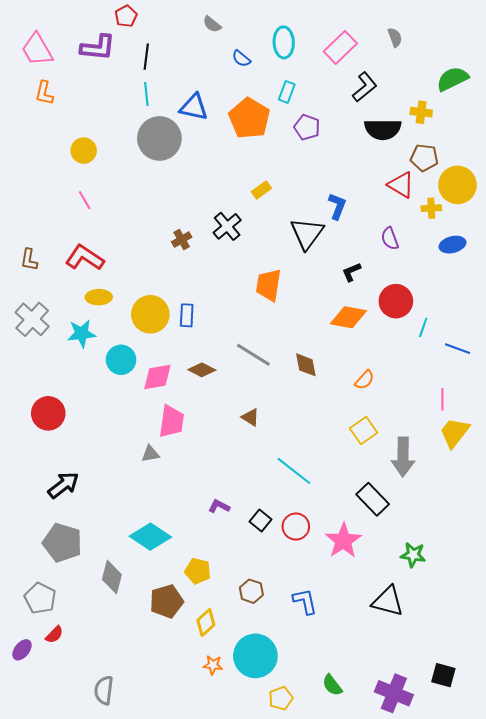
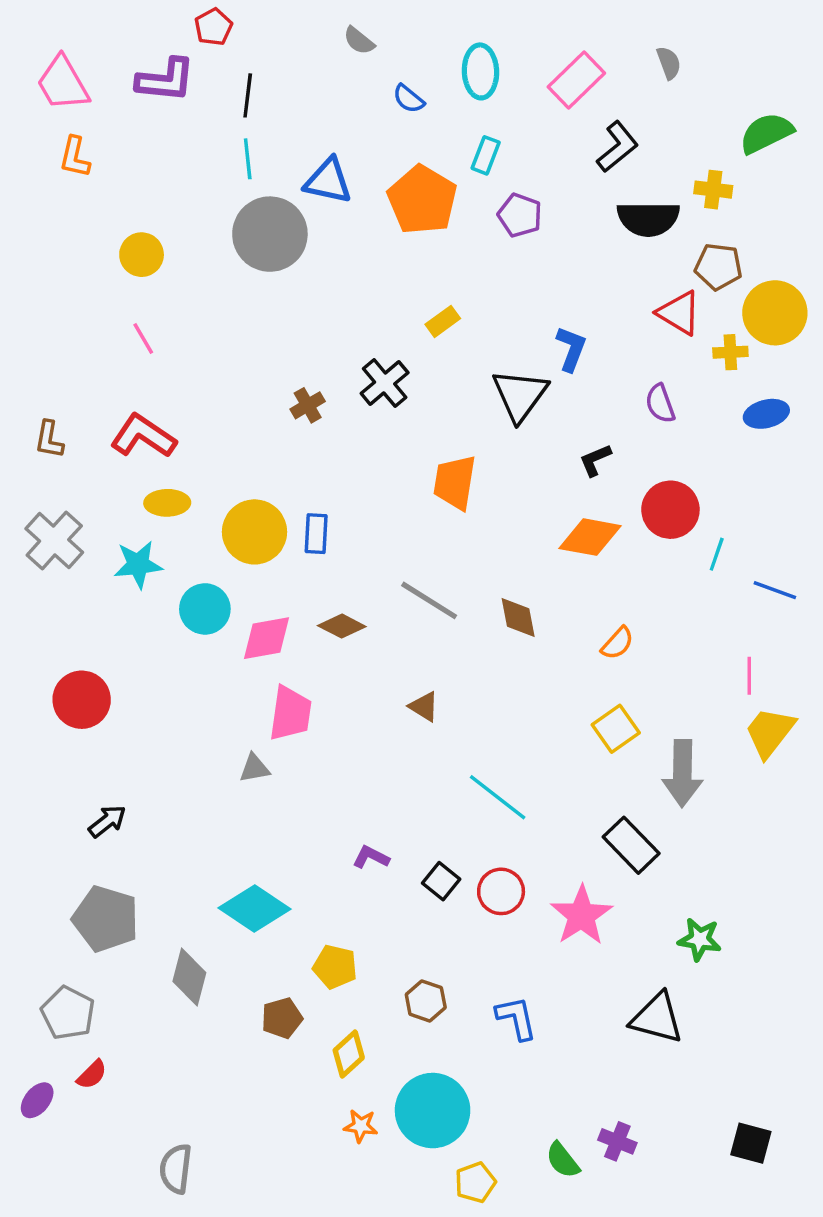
black arrow: (63, 485) -> (107, 821), size x0.7
brown pentagon: (166, 601) -> (282, 1018), size x0.7
purple cross: (394, 693) -> (617, 1141), moved, size x0.6

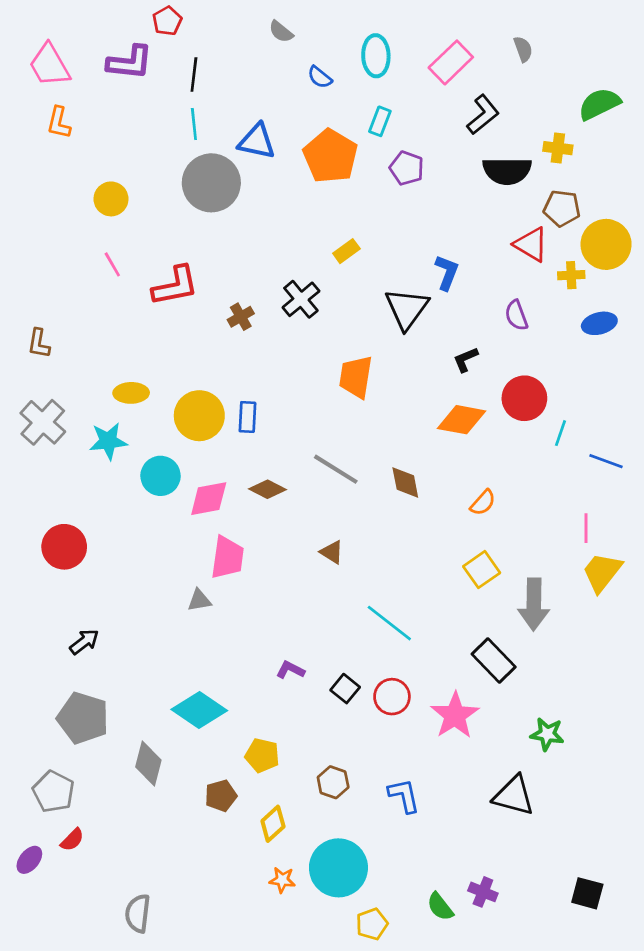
red L-shape: (143, 436) -> (175, 286), moved, turned 135

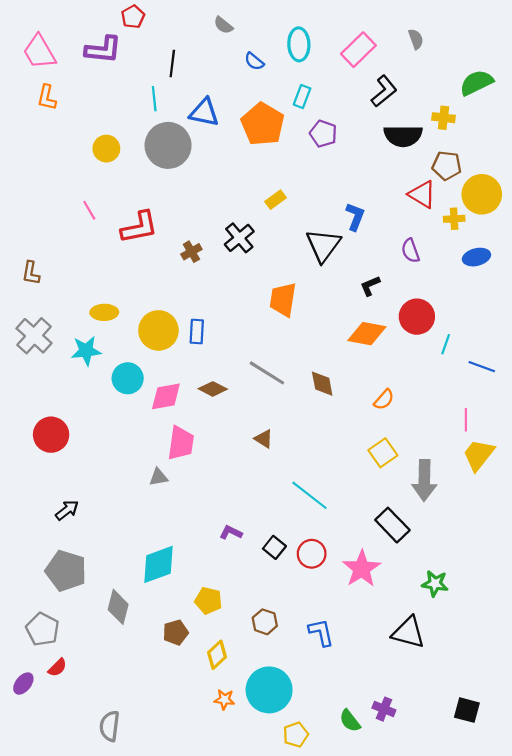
black line: (194, 74) -> (172, 63), moved
yellow circle: (111, 199) -> (106, 149), moved
cyan diamond: (199, 710) -> (158, 564), turned -54

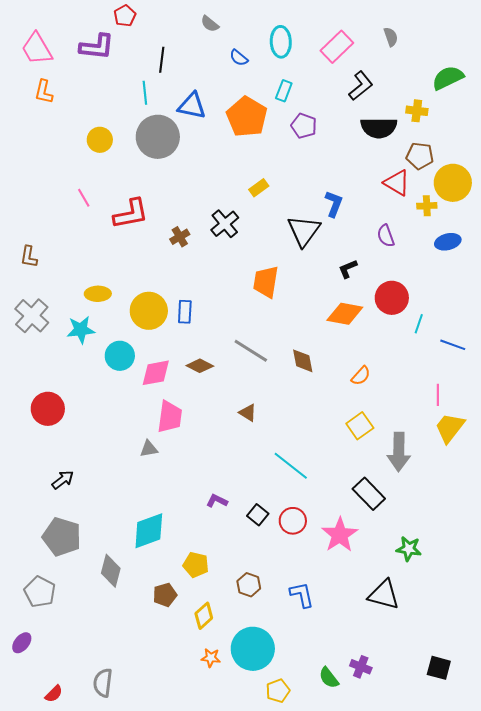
red semicircle: (57, 668) -> (54, 694), moved

